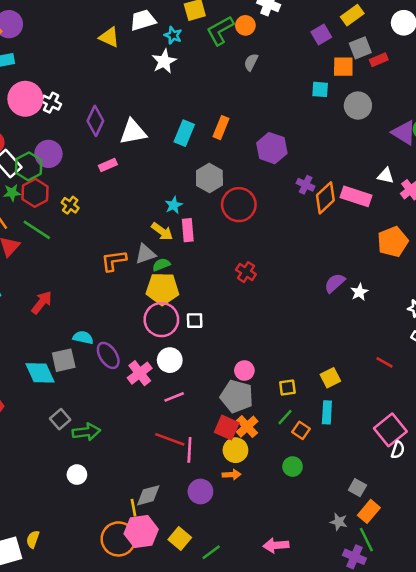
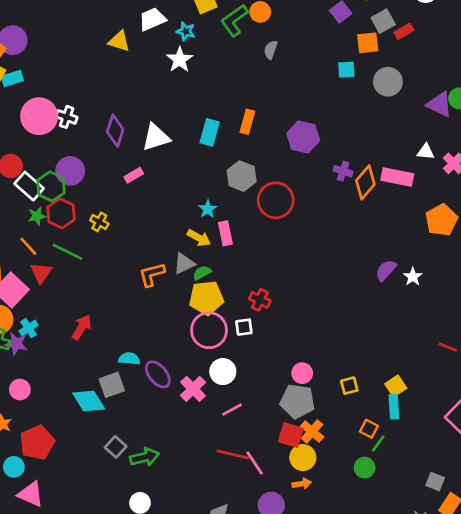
red cross: (246, 272) -> (260, 300), moved
yellow square: (330, 378) -> (396, 386), moved
green line: (285, 417) -> (378, 443), moved
pink line: (189, 450) -> (255, 463), turned -30

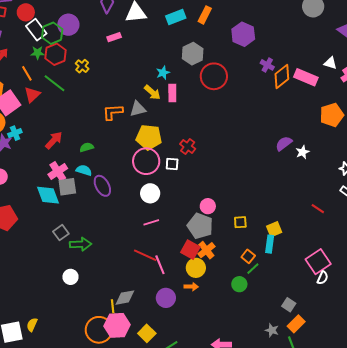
cyan rectangle: (210, 132) -> (176, 17), turned 42
green semicircle: (202, 273) -> (87, 147), moved
pink cross: (193, 389) -> (58, 171), moved

